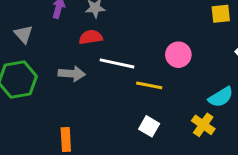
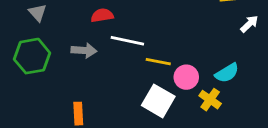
pink circle: (178, 55) -> (186, 77), moved
white square: (149, 126) -> (158, 101), size x1.6

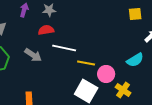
gray arrow: (84, 50) -> (33, 55), turned 30
cyan semicircle: (227, 73) -> (135, 60), moved

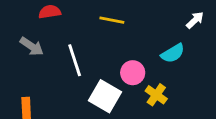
white line: (64, 48) -> (75, 60), moved, turned 60
yellow line: (86, 63) -> (112, 20), moved

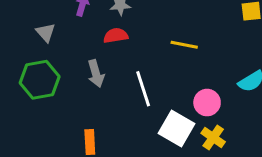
gray arrow: (32, 46) -> (96, 74), turned 40
yellow cross: (156, 95) -> (213, 138), moved

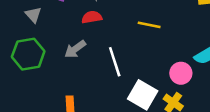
gray arrow: (96, 74) -> (75, 49), turned 70
pink circle: (207, 103) -> (181, 73), moved

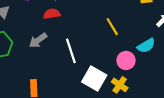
yellow line: (149, 25) -> (112, 27), moved, turned 48

